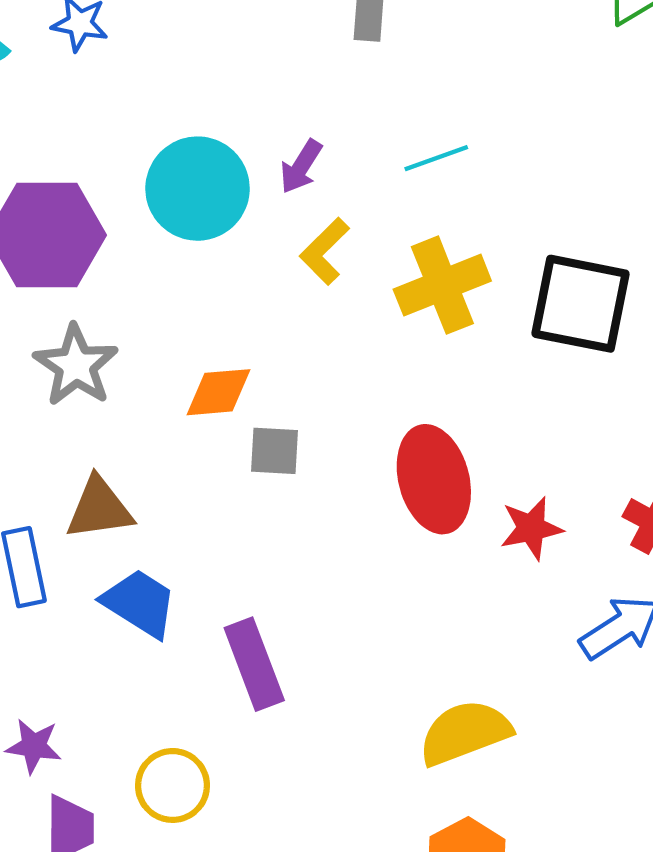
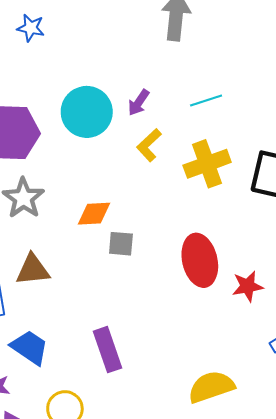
blue trapezoid: (140, 603) -> (30, 347), moved

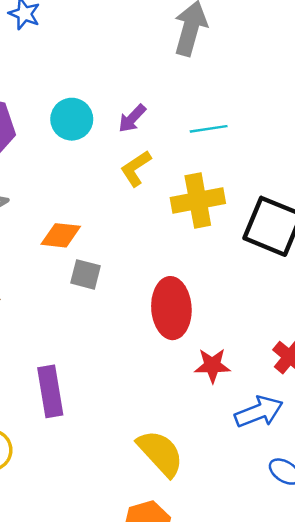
cyan circle: (87, 112) -> (72, 119), size x0.7
red star: (248, 286) -> (212, 365), moved
yellow semicircle: (211, 387) -> (160, 453), turned 57

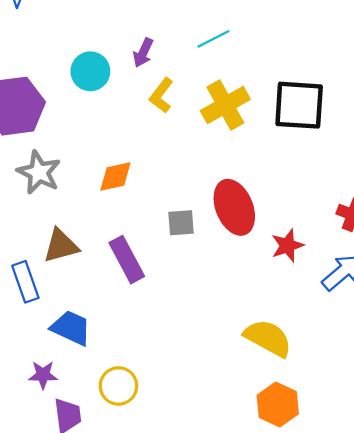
gray square: (86, 274) -> (181, 223), moved
purple rectangle: (50, 391) -> (127, 260), moved

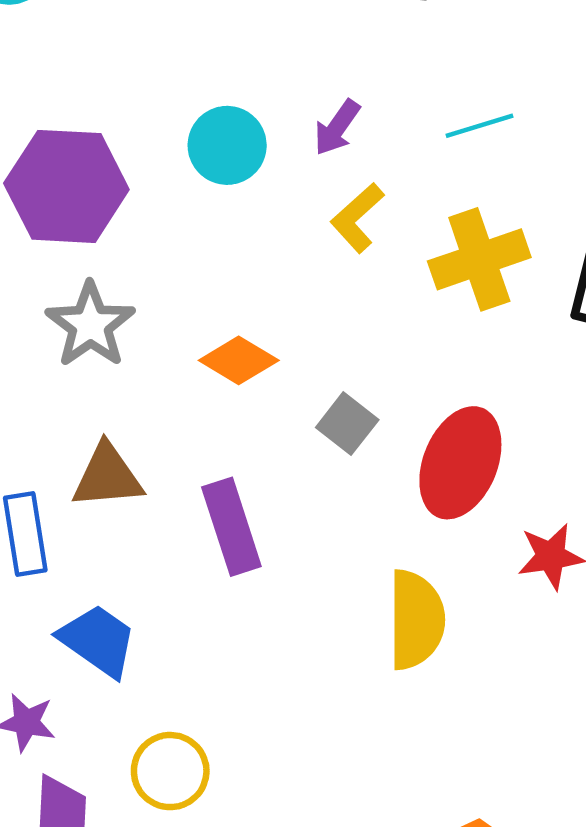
orange diamond: (115, 177) -> (239, 360), turned 33
red ellipse: (234, 207) -> (460, 463), turned 34
gray square: (181, 223) -> (347, 424), moved, turned 32
yellow semicircle: (268, 338) -> (416, 620), moved, turned 51

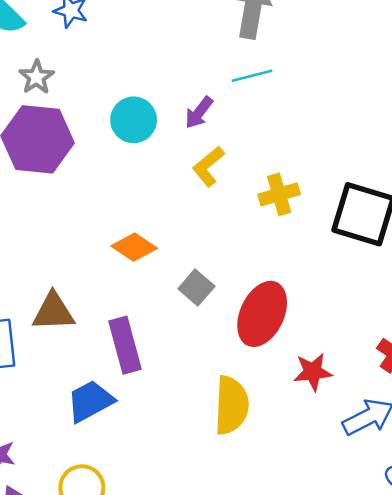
cyan line: (479, 126) -> (252, 76), moved
yellow cross: (479, 259) -> (279, 194), size x0.7
gray star: (90, 325) -> (36, 77), moved, size x0.7
blue trapezoid: (98, 641) -> (90, 401), moved, turned -66

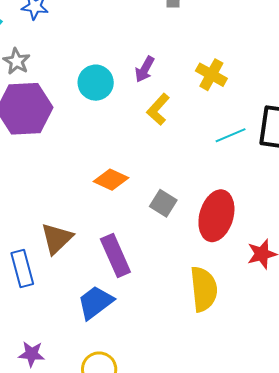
cyan line: (252, 76) -> (231, 135), moved
yellow cross: (279, 194) -> (211, 75), moved, turned -36
brown triangle: (53, 312) -> (57, 238), turned -33

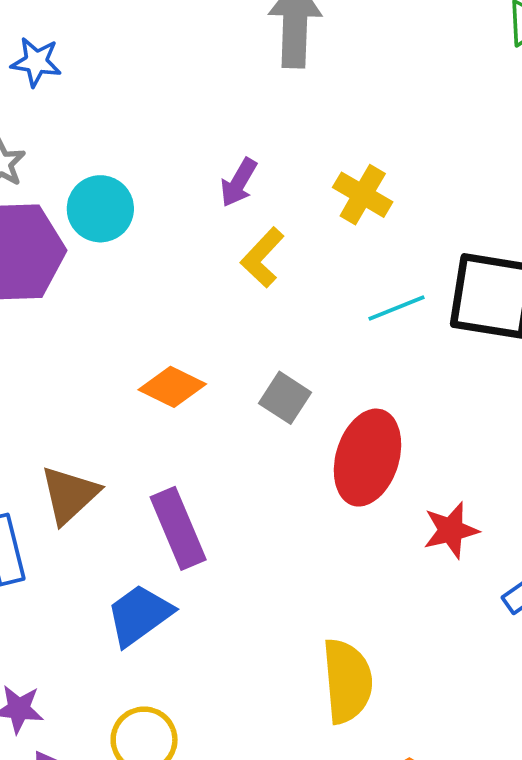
cyan circle: (96, 83) -> (100, 209), moved
gray square: (163, 203) -> (285, 398), moved
yellow semicircle: (204, 289) -> (347, 681), moved

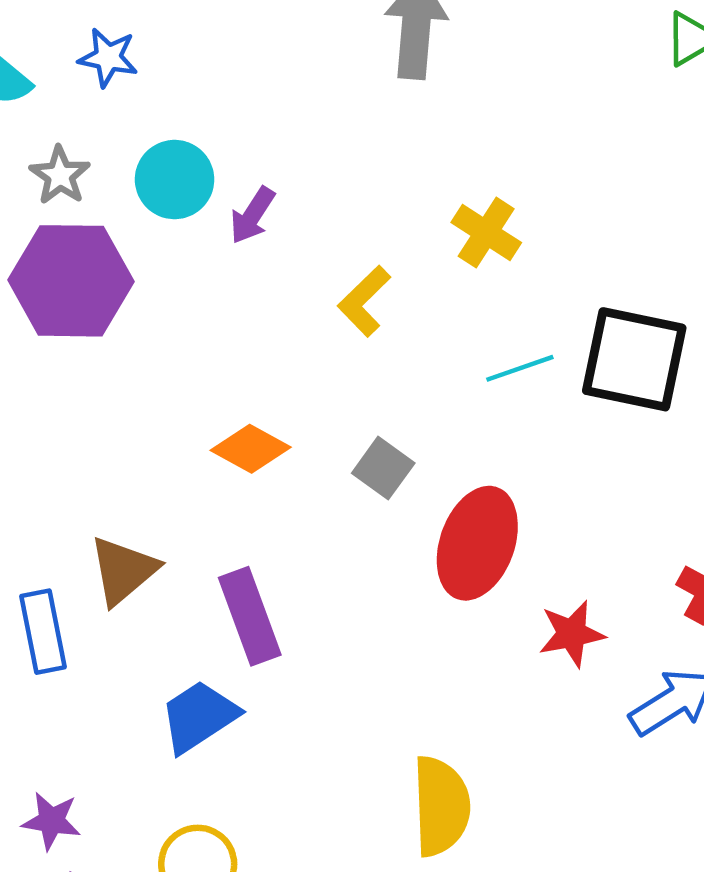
purple arrow: (239, 183) -> (252, 215), moved
cyan circle: (100, 209) -> (175, 180), moved

